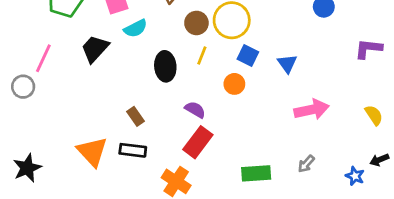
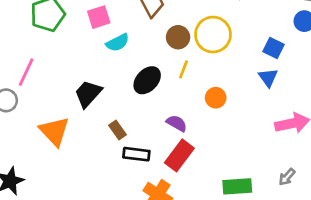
black trapezoid: (95, 49) -> (88, 94), moved
blue square: (248, 55) -> (273, 48), moved
black ellipse: (165, 66) -> (147, 80), turned 48
black rectangle: (133, 150) -> (136, 154), moved
orange triangle: (92, 152) -> (54, 131), moved

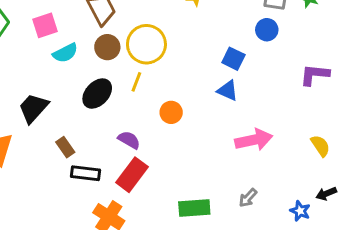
yellow circle: (213, 35) -> (146, 44), moved
brown circle: (178, 37) -> (107, 47), moved
blue triangle: (268, 78) -> (228, 91), turned -30

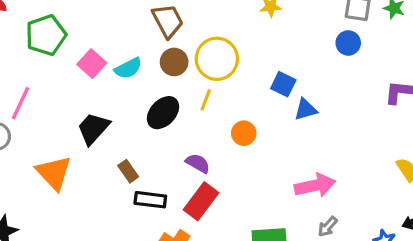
pink square: (45, 25) -> (92, 64), moved, turned -30
blue square: (233, 59) -> (283, 84), moved
blue triangle: (228, 91) -> (305, 109), turned -40
pink arrow: (254, 140) -> (315, 185), moved

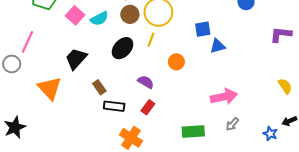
blue square: (283, 84) -> (203, 29), turned -35
red rectangle: (201, 201) -> (148, 107), size x0.6

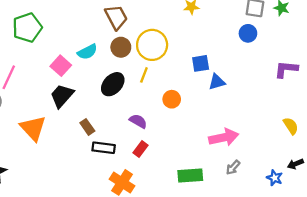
pink square: (75, 15) -> (61, 66), moved

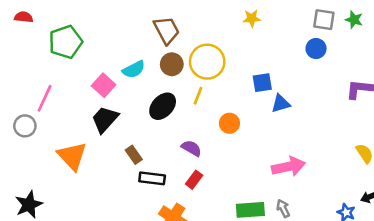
gray arrow: (233, 167) -> (283, 208), moved, turned 112

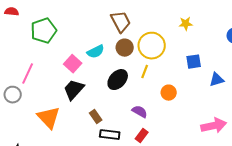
yellow star: (252, 18) -> (186, 24), moved
blue triangle: (281, 104) -> (217, 80), moved

